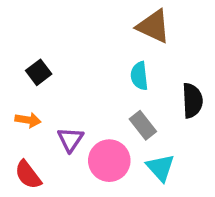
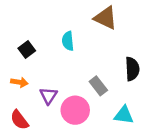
cyan semicircle: (139, 76) -> (68, 41), moved
cyan triangle: (161, 168) -> (124, 115), moved, turned -40

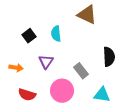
black square: (27, 49) -> (29, 36), moved
purple triangle: (49, 96) -> (46, 62), moved
red semicircle: (19, 120) -> (27, 95), moved, turned -36

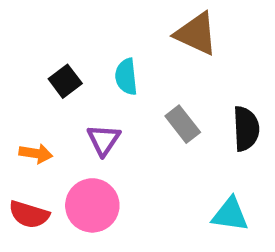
gray rectangle: (81, 71) -> (183, 124), moved
pink circle: (62, 91) -> (92, 205), moved
red semicircle: (27, 95) -> (29, 214), moved

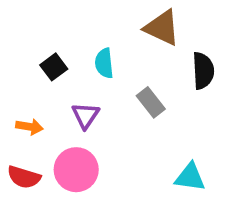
black semicircle: (246, 129) -> (203, 71), moved

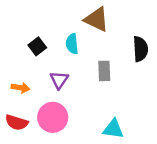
brown triangle: (162, 28) -> (97, 19), moved
gray rectangle: (151, 102) -> (104, 71), turned 36
cyan triangle: (190, 177) -> (113, 129), moved

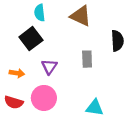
cyan semicircle: (72, 44) -> (40, 13), moved
black square: (37, 46) -> (31, 39), size x1.5

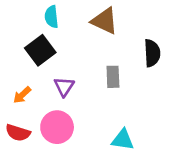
orange arrow: (17, 73) -> (22, 95), turned 128

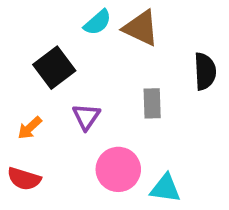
cyan semicircle: (51, 17) -> (98, 22), moved, turned -125
pink circle: (57, 127) -> (118, 169), moved

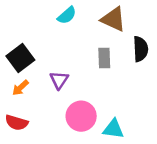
brown triangle: (141, 28) -> (113, 19), moved
black square: (54, 68) -> (20, 58), moved
gray rectangle: (152, 103) -> (104, 58), moved

